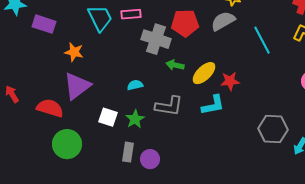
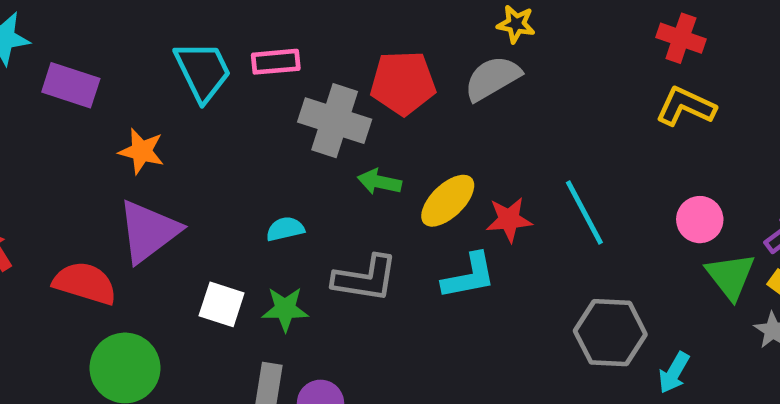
cyan line: (262, 40) -> (584, 212), moved
green star: (135, 119) -> (285, 309), turned 30

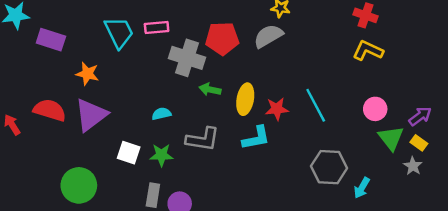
yellow ellipse: (448, 201) -> (245, 99), turned -36
red semicircle: (85, 283) -> (50, 110), moved

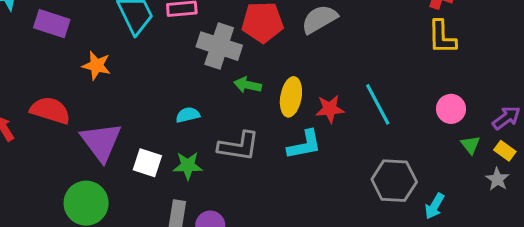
yellow L-shape: (368, 51) -> (442, 37), turned -116
purple triangle: (91, 115) -> (101, 142), moved, turned -30
green triangle: (391, 138) -> (470, 145), size x0.6

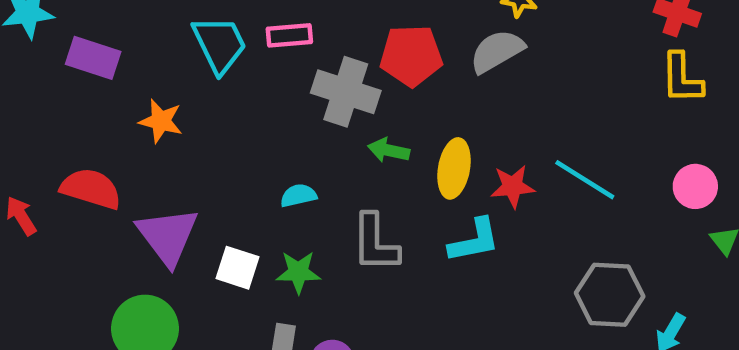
cyan line: (378, 104) -> (585, 180), turned -30
gray L-shape: (239, 146) -> (375, 243), turned 81

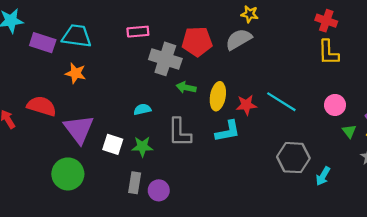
cyan trapezoid: (219, 44) -> (77, 36), moved, turned -56

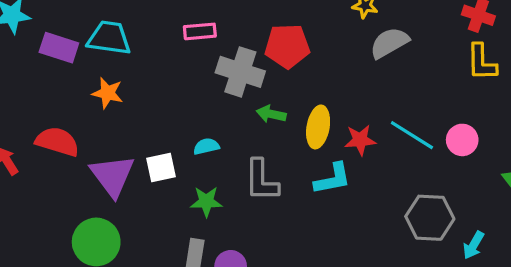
gray semicircle: (239, 39) -> (389, 43), moved
pink circle: (335, 105) -> (462, 140), moved
white square: (113, 144) -> (161, 167), moved, turned -30

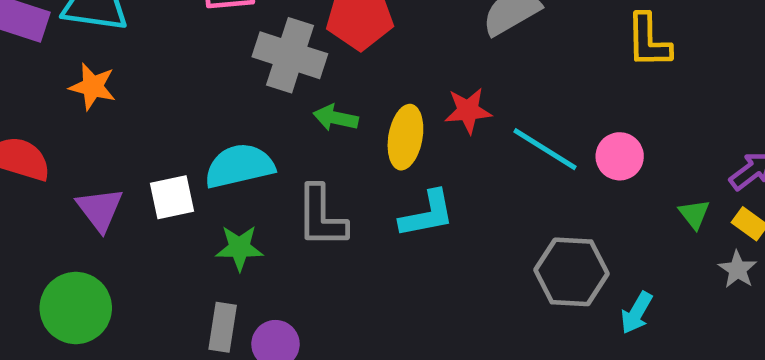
red star: (360, 140) -> (468, 111), moved
cyan semicircle: (206, 146) -> (239, 166), size x1.8
purple triangle: (112, 176) -> (100, 209), size x0.7

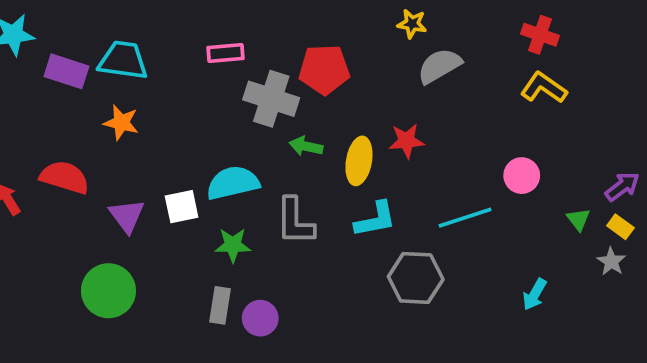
yellow L-shape: (649, 41) -> (544, 88), turned 126
cyan line: (545, 149) -> (465, 218), moved, turned -50
gray hexagon: (572, 272) -> (416, 278), moved

